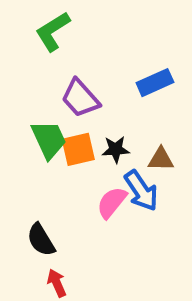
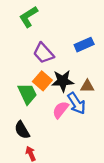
green trapezoid: (49, 140) -> (27, 94), moved
orange square: (78, 149) -> (42, 81), turned -36
black star: (116, 149) -> (63, 81), size x1.5

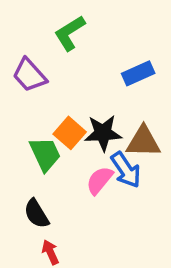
green L-shape: (28, 17) -> (70, 33), moved
purple trapezoid: (43, 53) -> (29, 75), moved
brown triangle: (87, 86) -> (143, 142), size x1.5

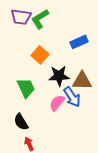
purple trapezoid: (29, 75) -> (21, 17), moved, turned -40
orange square: (70, 133) -> (40, 55), moved

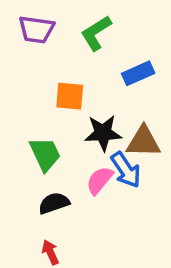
green L-shape: (40, 19) -> (96, 33), moved
orange square: (40, 55) -> (70, 96), turned -36
black semicircle: (21, 122) -> (54, 203), moved, turned 102

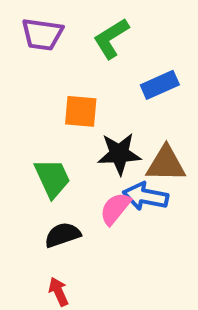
blue arrow: (126, 170) -> (146, 196), turned 135

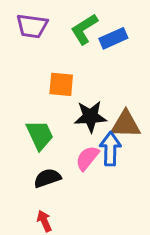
blue rectangle: (160, 85) -> (113, 38), moved
blue arrow: (146, 196) -> (110, 149), turned 80

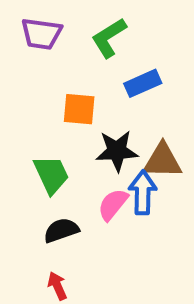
blue rectangle: (113, 38) -> (143, 83), moved

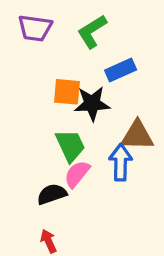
black star: (117, 151) -> (92, 104), moved
green trapezoid: (51, 175) -> (70, 145), moved
pink semicircle: (113, 204) -> (77, 174), moved

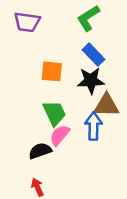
green L-shape: (92, 31) -> (88, 18), moved
blue rectangle: (121, 70) -> (93, 55), turned 70
black star: (92, 104) -> (91, 81), moved

